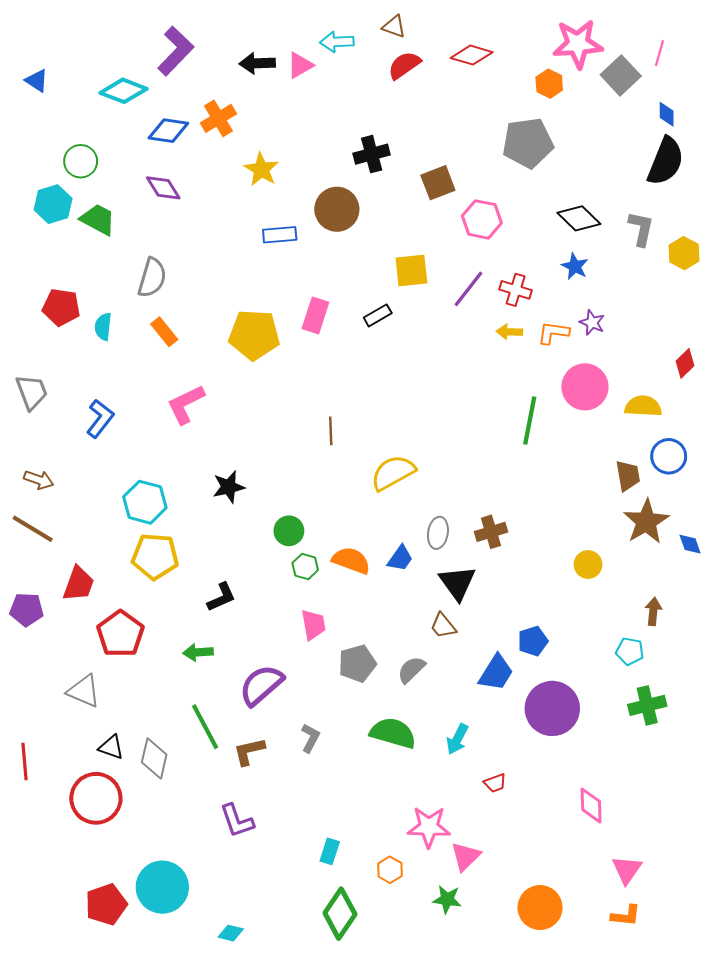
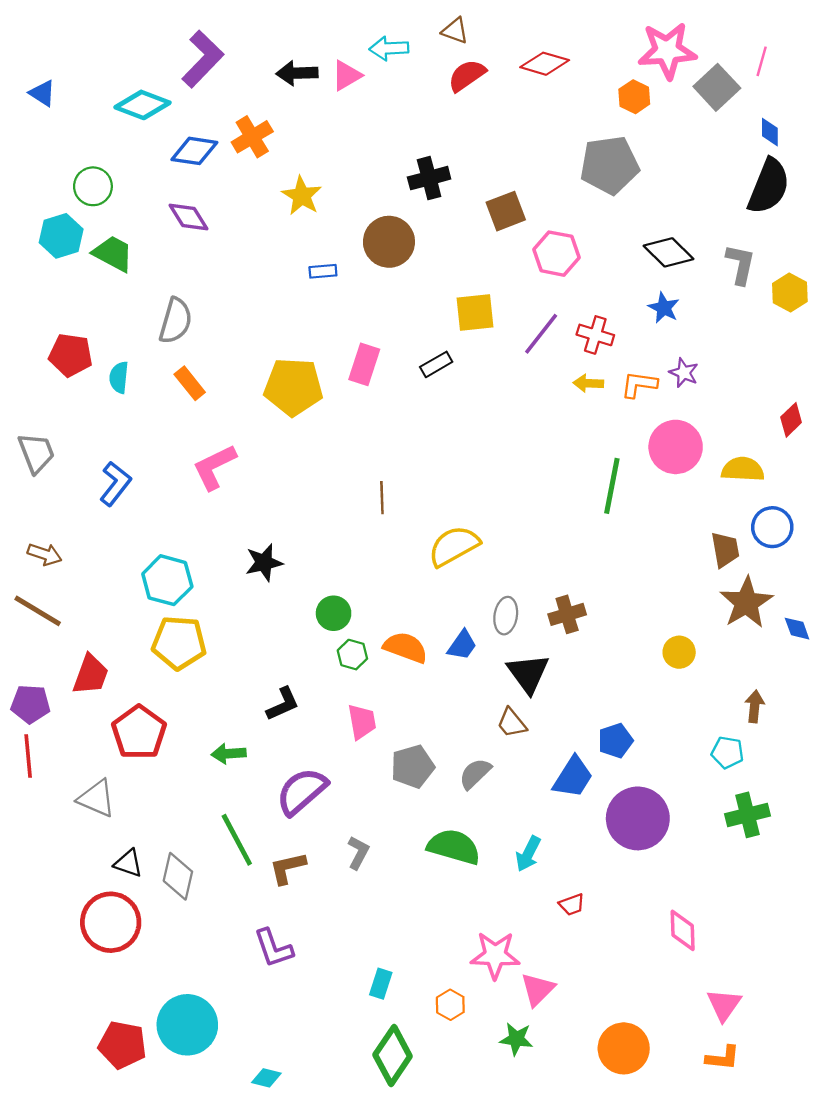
blue rectangle: (280, 235) -> (323, 271), size x0.7
black L-shape: (222, 597) -> (283, 704), moved
red line: (24, 762) -> (28, 756), moved
red pentagon: (106, 904) -> (122, 1045), turned 30

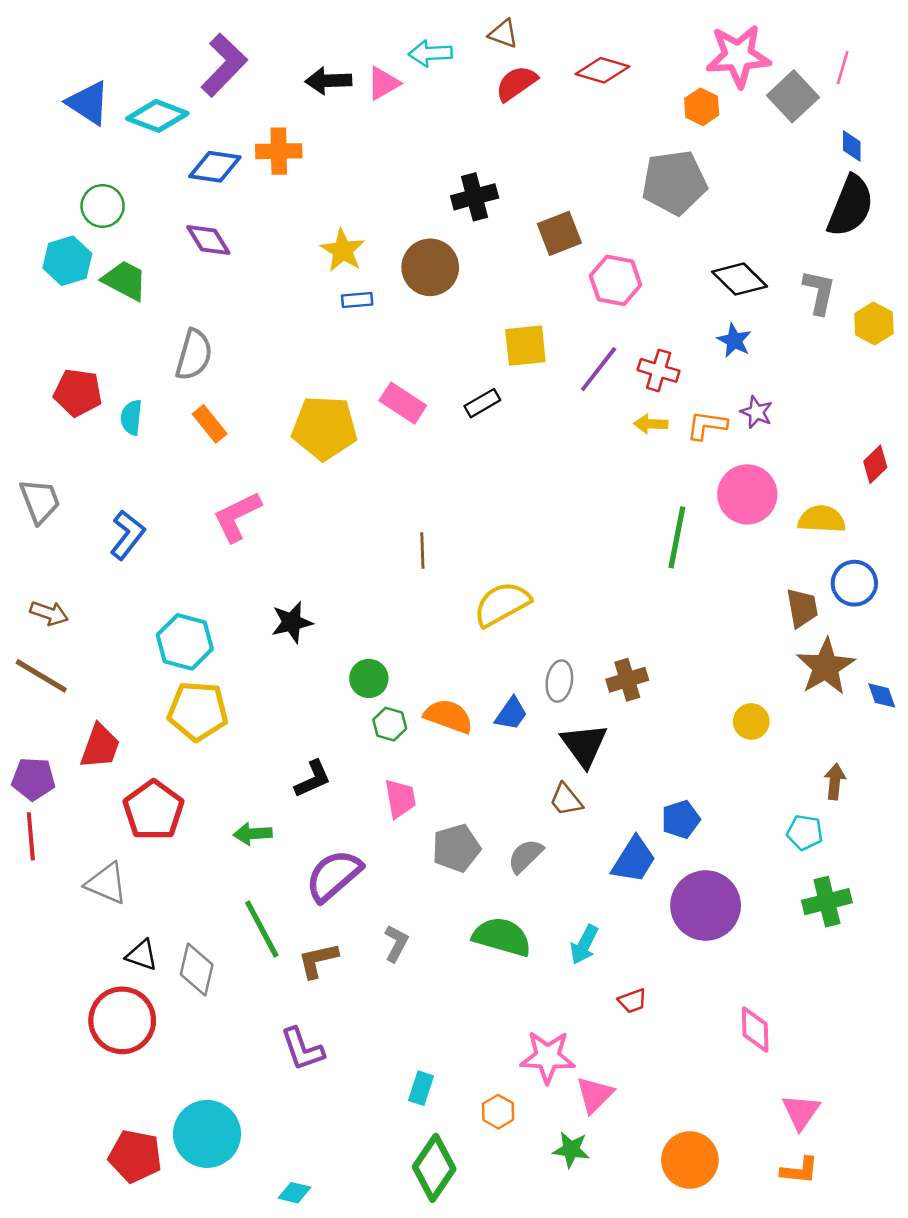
blue triangle: (42, 93) -> (88, 103), moved, size x1.5
orange cross: (252, 137) -> (279, 151), turned 30
yellow star: (302, 196) -> (343, 250), moved
pink rectangle: (364, 364) -> (403, 403), turned -75

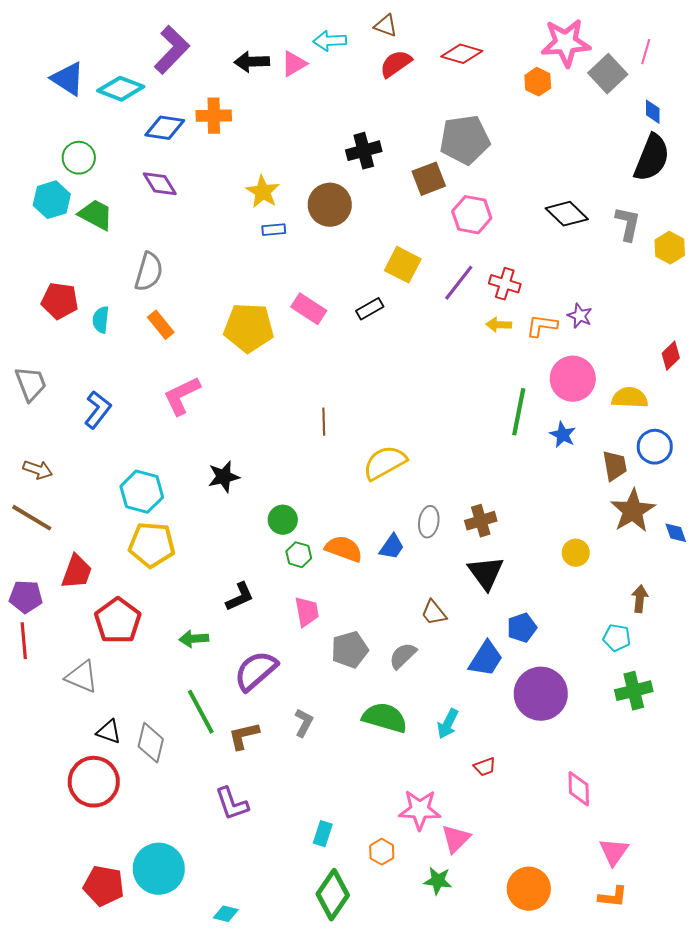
gray pentagon: (674, 182) -> (465, 140), moved
blue star: (734, 340) -> (563, 435), moved
yellow square: (525, 346) -> (403, 265), turned 33
black triangle: (584, 745) -> (486, 573), moved

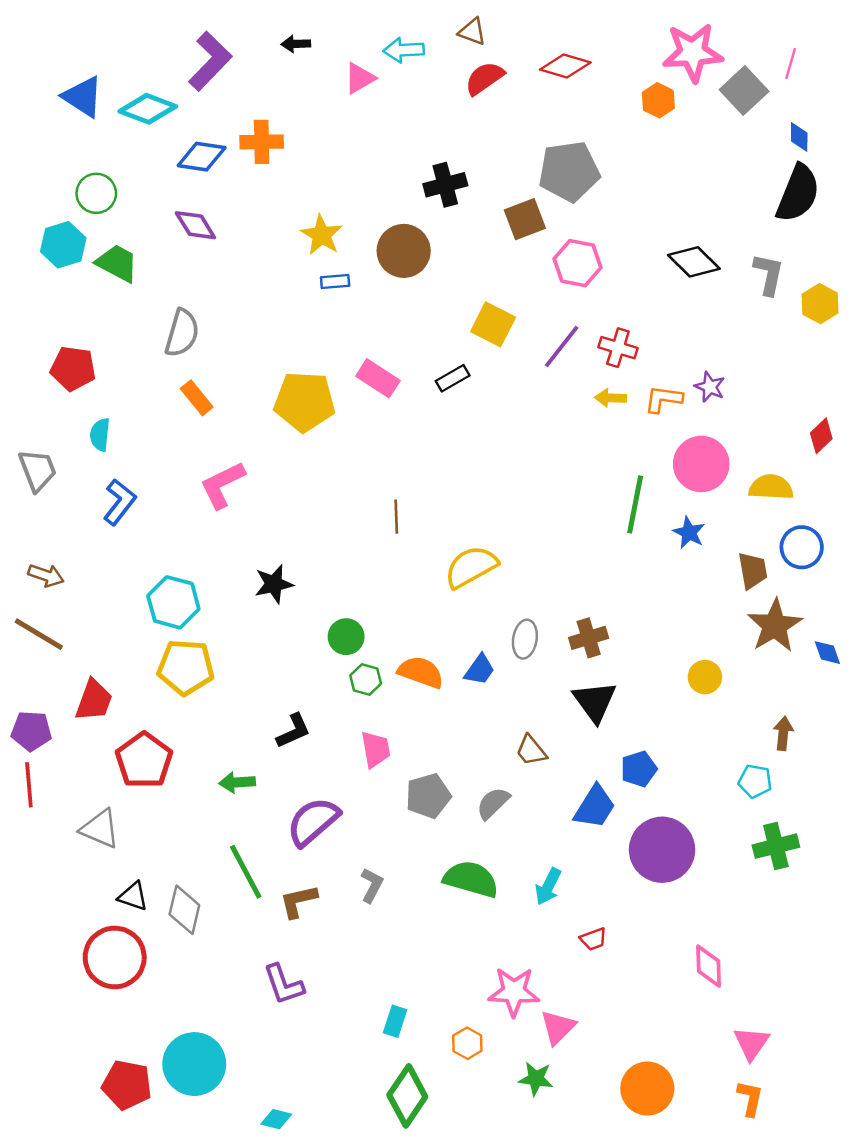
black arrow: (252, 62) -> (296, 44), moved, size x0.7
cyan semicircle: (101, 320) -> (100, 435), moved
orange L-shape: (613, 897) -> (750, 1098), turned -84

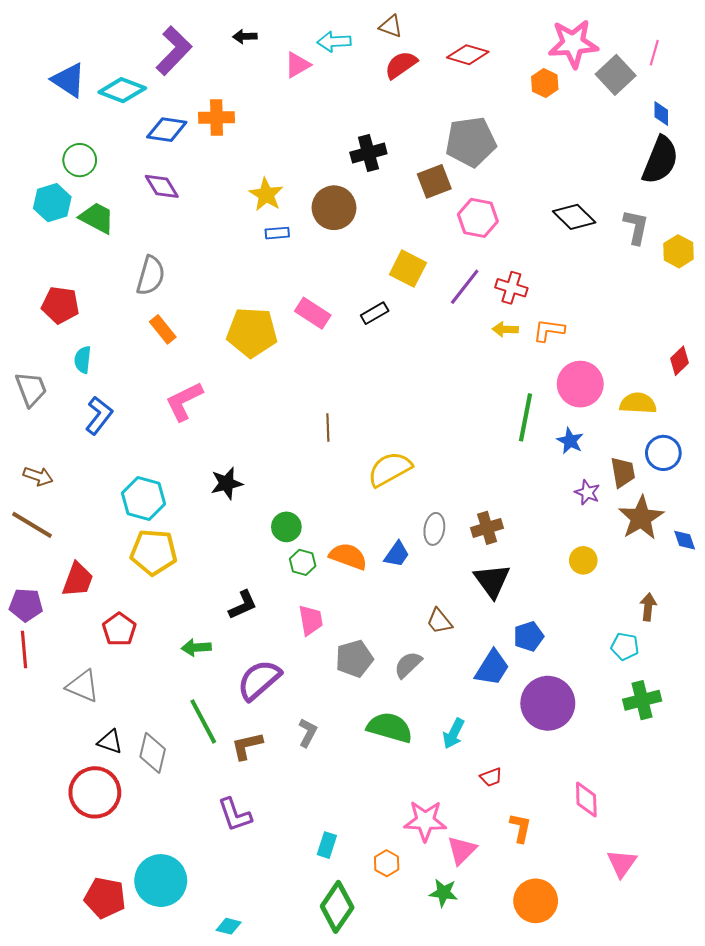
purple star: (710, 387) -> (587, 492), moved
red pentagon: (144, 760) -> (119, 629), size x0.7
orange L-shape: (750, 1098) -> (520, 828), moved

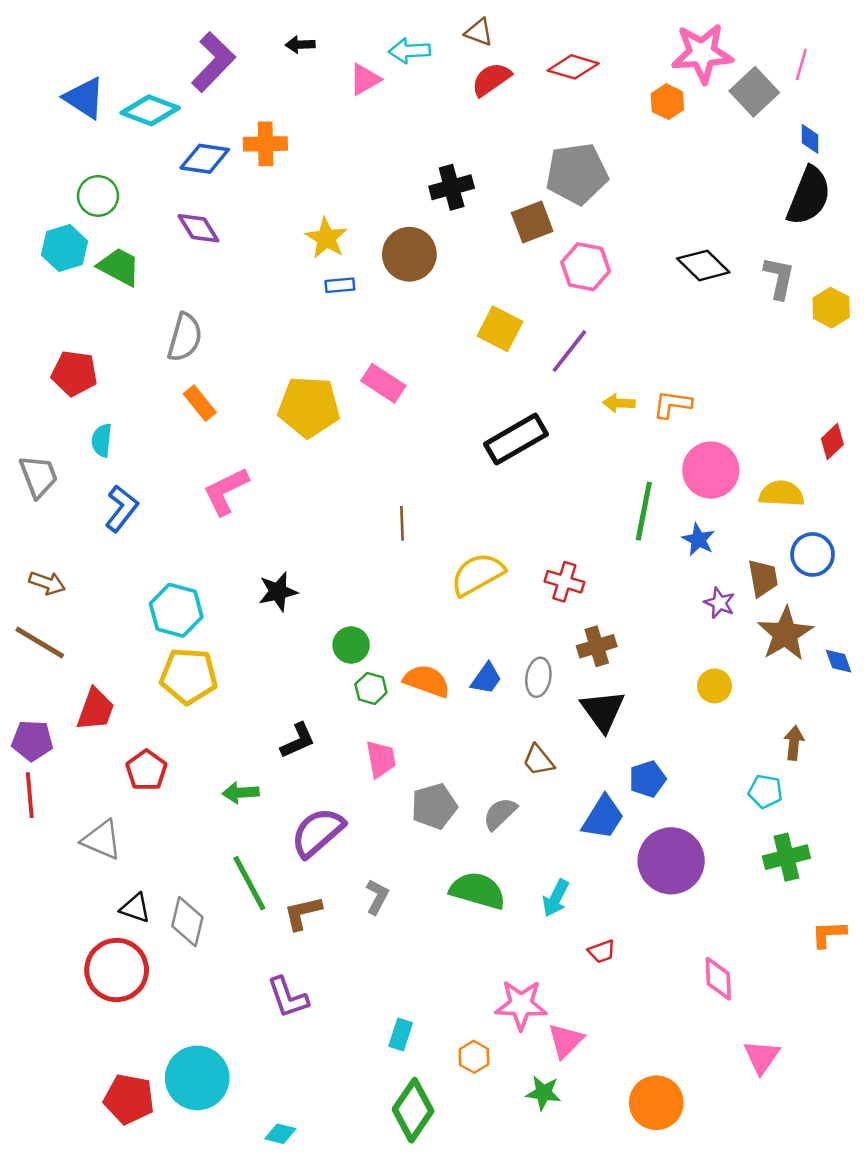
red cross: (511, 288) -> (564, 582), moved
black rectangle: (375, 313) -> (516, 439), moved, size x1.8
gray ellipse: (434, 529) -> (538, 677), moved
orange L-shape: (520, 828) -> (829, 934), moved, turned -104

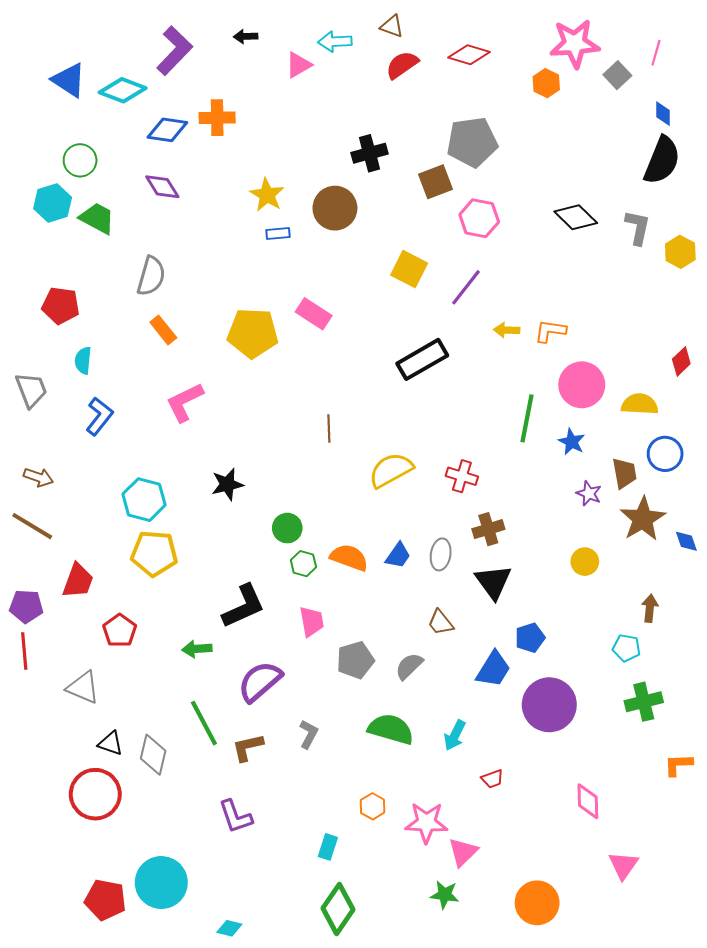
gray square: (754, 92) -> (617, 75), size x0.7
black L-shape: (298, 741) -> (244, 606), size x1.5
orange hexagon: (474, 1057) -> (373, 806), moved

